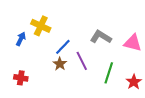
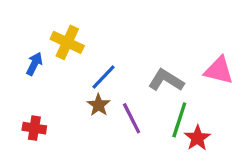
gray L-shape: (101, 37) -> (166, 80), moved
purple line: (82, 61) -> (132, 118), moved
red star: (134, 82) -> (197, 138), moved

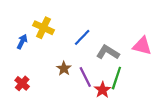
blue line: (103, 77) -> (82, 37), moved
red cross: (34, 128) -> (22, 83), turned 32
red star: (197, 138) -> (102, 90), moved

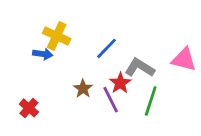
blue arrow: (22, 42) -> (43, 54), moved, turned 72
red star: (102, 90) -> (120, 83), moved

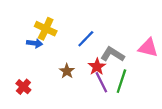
purple line: (111, 100) -> (101, 82), moved

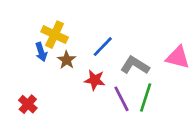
blue arrow: (35, 43) -> (41, 52), turned 64
red star: (97, 67) -> (95, 80), moved, turned -30
brown star: (67, 71) -> (67, 60), moved

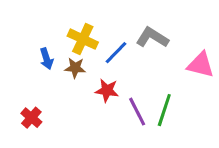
yellow cross: (55, 35) -> (83, 39), moved
brown star: (67, 60) -> (75, 68), turned -30
gray L-shape: (135, 65) -> (152, 38), moved

